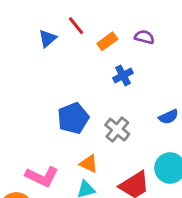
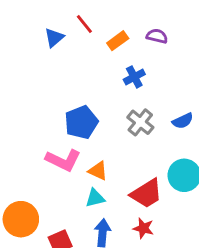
gray cross: (117, 130) -> (140, 122), moved
pink L-shape: (42, 177) -> (63, 160), moved

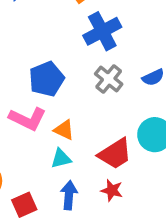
blue cross: (134, 77) -> (102, 31), size x1.6

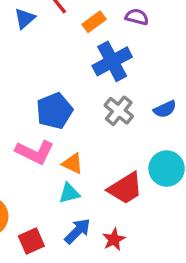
red star: (112, 190) -> (114, 239), moved, turned 30
blue arrow: (69, 195) -> (78, 231), turned 40

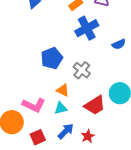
blue semicircle: (165, 109) -> (119, 44), moved
gray cross: (119, 111) -> (82, 70), moved
pink L-shape: (35, 152) -> (34, 105), moved

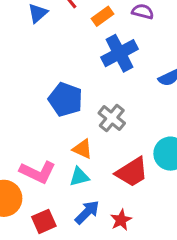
blue pentagon: (52, 58) -> (65, 100), turned -30

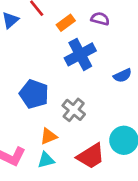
orange triangle: (82, 149) -> (49, 136), turned -48

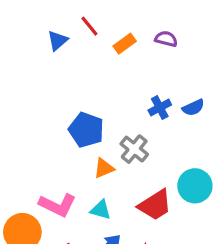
blue cross: (80, 54) -> (160, 108), moved, size x0.6
orange triangle: (49, 136) -> (104, 168), moved
cyan triangle: (46, 160) -> (101, 210), turned 30

